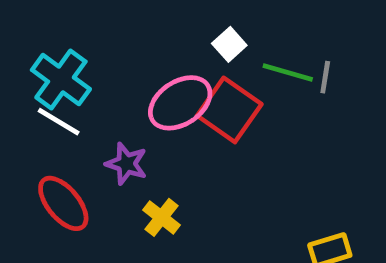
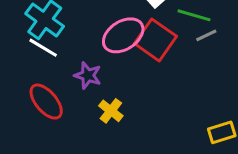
gray line: (325, 77) -> (206, 35), moved, turned 55

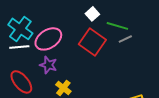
pink ellipse: (123, 35) -> (48, 39), moved
white line: (43, 48) -> (19, 47), turned -36

